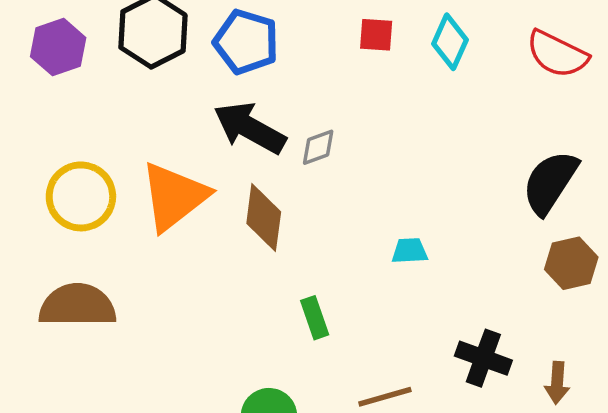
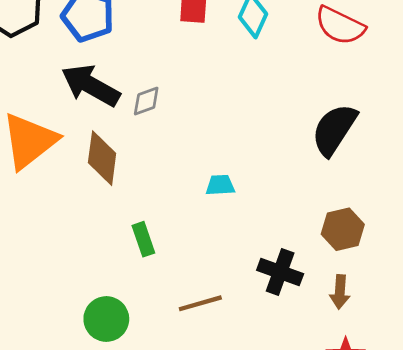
brown hexagon: (571, 263) -> (343, 229), moved

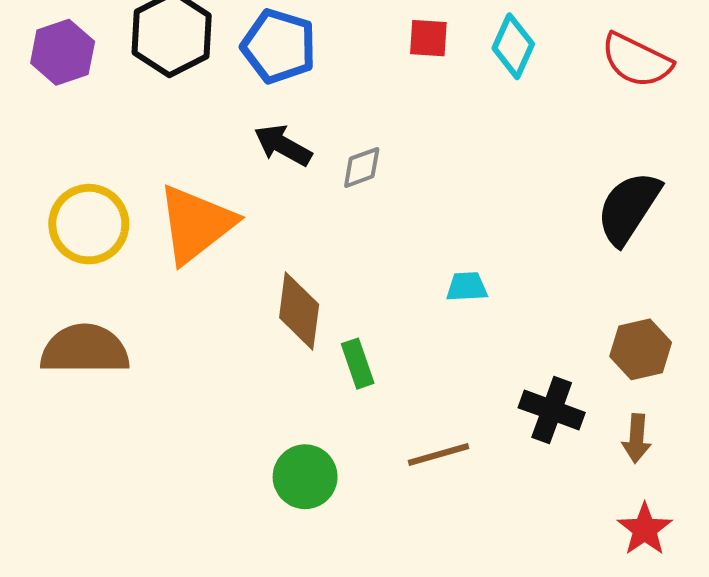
black arrow: (91, 85) -> (283, 145), size x0.7
brown diamond: (102, 158) -> (299, 311), moved

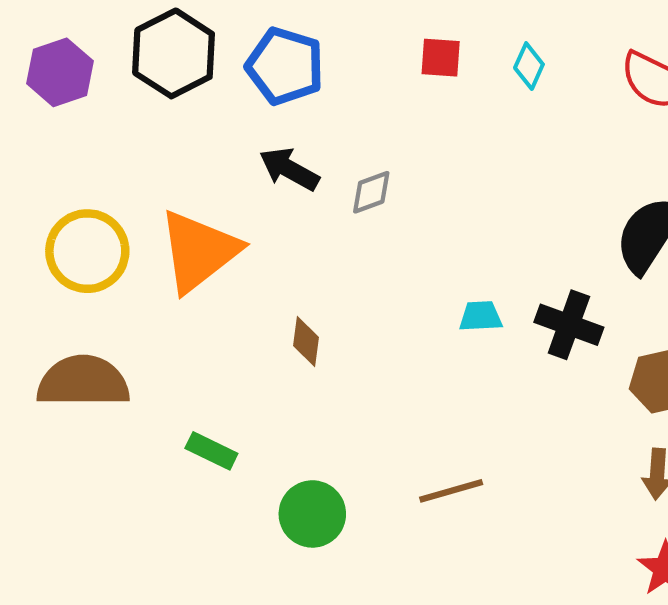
cyan diamond: (513, 46) -> (529, 66), size x0.7
brown diamond: (299, 311) -> (306, 342), size x0.6
green rectangle: (358, 364) -> (211, 451), moved, turned -45
black cross: (552, 410) -> (569, 325), moved

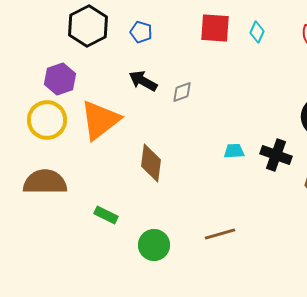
red square: (441, 58) -> (215, 28), size x1.5
blue pentagon: (285, 66) -> (141, 32), size x0.6
purple hexagon: (60, 72) -> (60, 79), moved
brown diamond: (306, 342) -> (151, 163), size x1.6

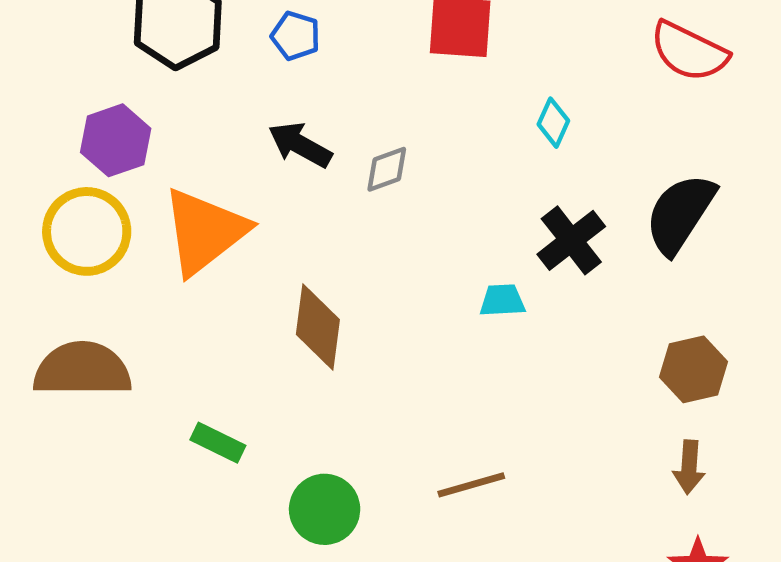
cyan diamond: (257, 32) -> (553, 123), moved
black cross: (276, 155) -> (571, 240), moved, turned 32

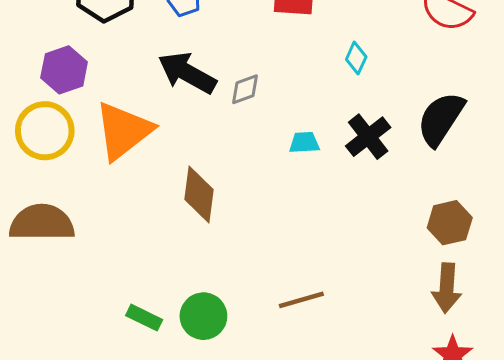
black arrow: (300, 145) -> (187, 73), size x1.4
cyan trapezoid: (502, 300) -> (304, 143), moved
green rectangle: (218, 443) -> (144, 318), moved
brown arrow: (689, 467) -> (447, 288), size x1.4

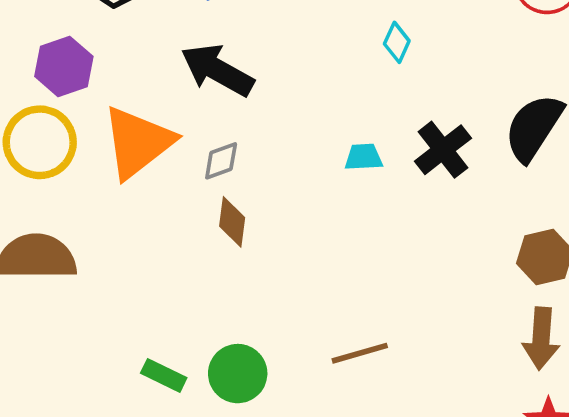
cyan diamond: (356, 58) -> (397, 42), moved
gray diamond: (245, 89) -> (221, 161), moved
brown diamond: (199, 195) -> (232, 222), size x0.7

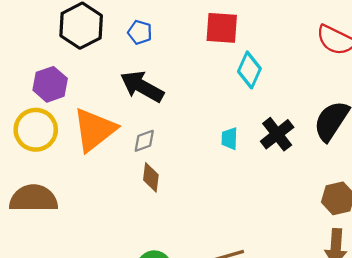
cyan diamond: (397, 42) -> (249, 70), size x1.5
cyan trapezoid: (363, 157) -> (230, 139), turned -85

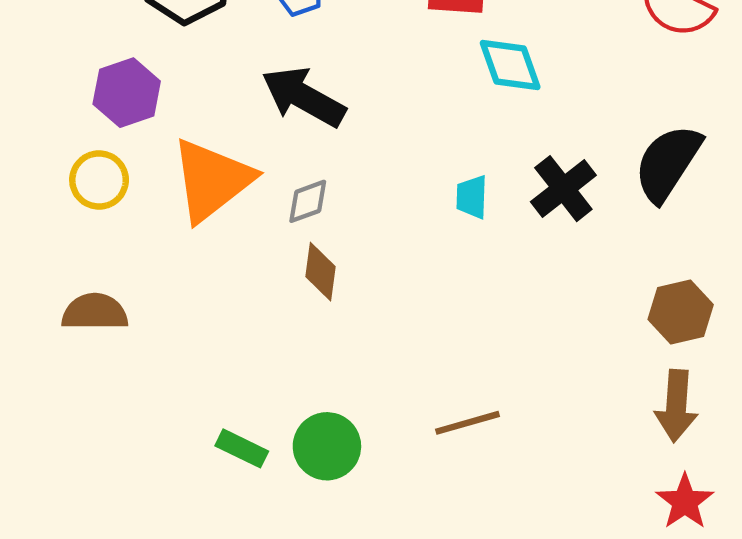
cyan diamond: (249, 70) -> (510, 65), turned -44
yellow circle: (36, 130) -> (99, 180), size x0.7
brown semicircle: (34, 198) -> (95, 312), size x0.7

